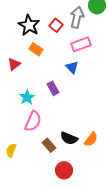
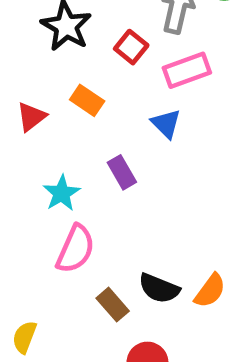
red square: (56, 25) -> (131, 47), moved
orange rectangle: (36, 49) -> (87, 100), moved
yellow semicircle: (11, 150) -> (24, 337), moved

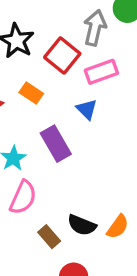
red square: (131, 47) -> (62, 55), size x1.5
purple rectangle: (122, 172) -> (56, 144), size x1.5

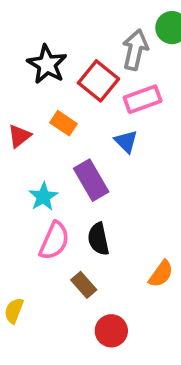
black semicircle: (82, 225) -> (98, 239), moved, turned 56

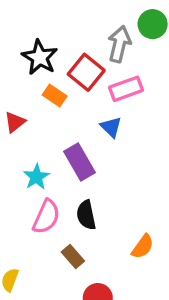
orange rectangle: (64, 123) -> (55, 96), moved

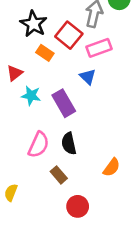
cyan star: (36, 177) -> (31, 96), moved, turned -30

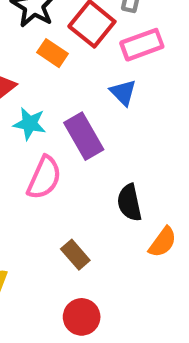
black semicircle: (69, 143) -> (129, 203), moved
pink semicircle: (39, 145) -> (44, 178), moved
red circle: (78, 206) -> (82, 317), moved

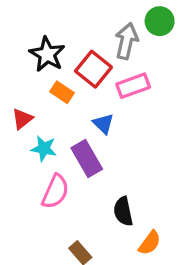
blue triangle: (123, 92) -> (103, 124), moved

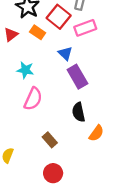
red triangle: (22, 119) -> (11, 34), moved
purple rectangle: (87, 158) -> (77, 77), moved

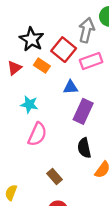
blue triangle: (65, 53) -> (70, 87), turned -48
purple rectangle: (77, 77) -> (83, 111), turned 55

